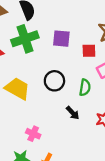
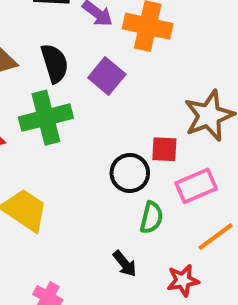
purple square: (61, 39) -> (107, 76), moved, turned 30
black circle: (54, 81) -> (130, 173), moved

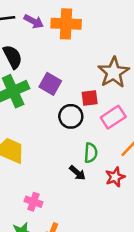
purple square: (107, 76) -> (50, 84), moved
green semicircle: (151, 218) -> (91, 153), moved

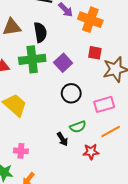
red square: (90, 98) -> (95, 53), moved
green semicircle: (91, 153) -> (78, 127), turned 49
pink cross: (33, 202) -> (21, 151), turned -32

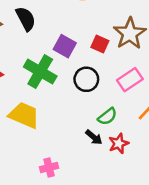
red square: (95, 53) -> (100, 44), moved, turned 32
green cross: (32, 59) -> (40, 72), moved, turned -35
red star: (91, 152) -> (119, 143), moved

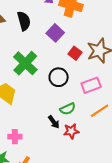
purple square: (65, 46) -> (55, 33), moved

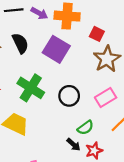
purple square: (55, 33) -> (56, 49), size x1.4
red square: (75, 53) -> (97, 34), moved

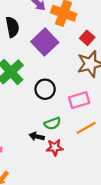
black arrow: (74, 145) -> (37, 136), turned 136

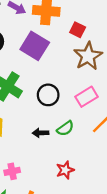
black arrow: (37, 136) -> (41, 133), moved
red star: (55, 147) -> (65, 170), moved

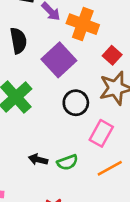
black circle: (48, 95) -> (76, 103), moved
pink rectangle: (87, 97) -> (101, 133), turned -45

